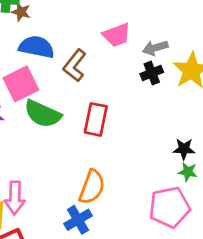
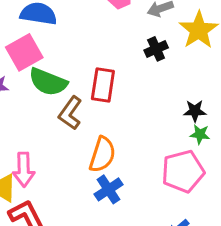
brown L-shape: (75, 66) -> (70, 113), moved
black cross: (152, 73) -> (156, 49), moved
blue cross: (78, 220) -> (109, 189), moved

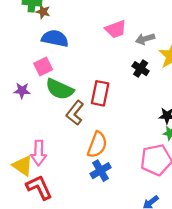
black cross: (156, 49) -> (141, 69), turned -35
pink square: (24, 52) -> (43, 66), size x0.7

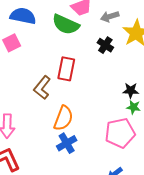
green semicircle: (60, 89) -> (66, 24), moved

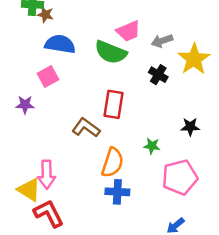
brown L-shape: (42, 88) -> (86, 128), turned 90
green star: (133, 107) -> (152, 146), moved
blue cross: (67, 143) -> (117, 192), turned 36

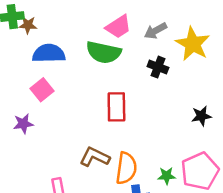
brown L-shape: (86, 128) -> (95, 157), moved
green star: (152, 146) -> (167, 176), moved

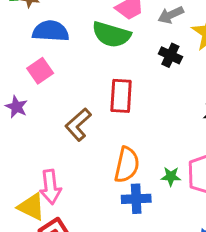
purple star: (23, 124) -> (16, 107), turned 30
brown L-shape: (95, 157) -> (78, 125), moved, turned -72

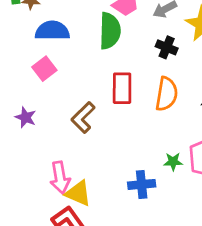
green semicircle: (111, 34) -> (110, 31), turned -102
purple star: (16, 107) -> (26, 117), moved
orange semicircle: (127, 165) -> (167, 94), moved
yellow triangle: (31, 207) -> (78, 193), moved

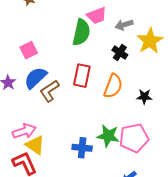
blue semicircle: (52, 31) -> (36, 78), moved, turned -55
green star: (173, 162) -> (108, 136), size x1.6
pink arrow: (60, 178) -> (24, 131), turned -110

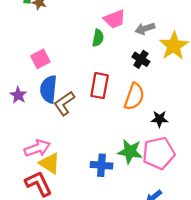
green semicircle: (81, 32) -> (98, 38), size x0.6
blue semicircle: (36, 78) -> (49, 89), turned -40
black star: (144, 97) -> (159, 119), moved

